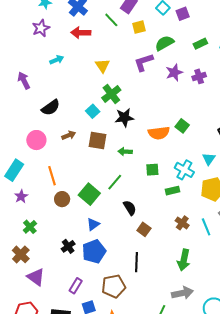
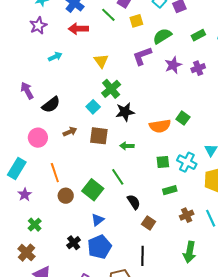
purple arrow: (24, 80) -> (27, 91), moved
green square: (152, 170) -> (163, 162), moved
green line: (115, 182) -> (118, 177), turned -72
green rectangle: (172, 191) -> (170, 190), moved
brown cross: (182, 223) -> (187, 215), turned 32

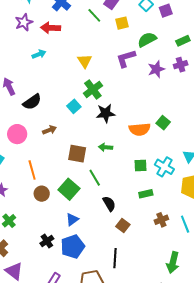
red arrow: (78, 29) -> (51, 28), moved
purple cross: (198, 68) -> (181, 65), moved
brown square: (99, 136) -> (77, 154), moved
green arrow: (190, 252) -> (173, 263), moved

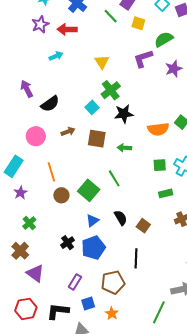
yellow square: (122, 23) -> (138, 23), turned 32
brown square: (77, 154) -> (97, 139), moved
black semicircle: (109, 204) -> (121, 218), moved

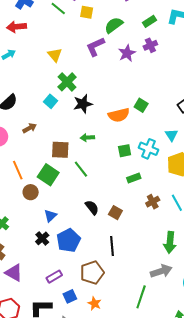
brown square: (97, 139) -> (60, 150), moved
green square: (89, 190) -> (48, 175), moved
blue triangle: (92, 221) -> (50, 216), moved
purple rectangle: (75, 282) -> (54, 277), turned 35

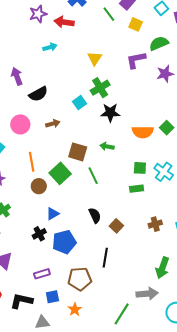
green rectangle: (134, 178) -> (137, 189), moved

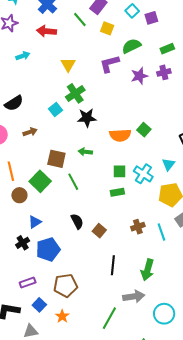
red arrow: (64, 22) -> (46, 31), moved
black line: (105, 258) -> (113, 265), moved
blue square: (52, 297) -> (39, 305), turned -32

